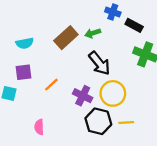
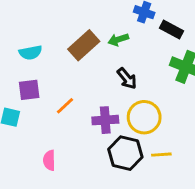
black arrow: (99, 63) -> (127, 78), size x0.7
purple cross: (83, 96) -> (105, 120), turned -30

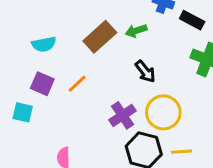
purple square: (29, 90) -> (42, 84), turned 30
orange line: (65, 106) -> (77, 84), moved
purple cross: (105, 120) -> (123, 115), turned -30

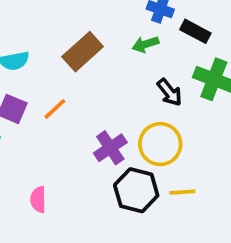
green arrow: (136, 31) -> (145, 44), moved
black arrow: (145, 72) -> (169, 92), moved

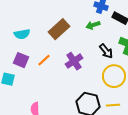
yellow circle: (160, 144) -> (114, 76), moved
purple cross: (110, 148) -> (74, 61), moved

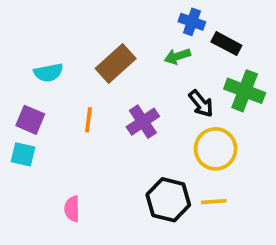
purple square: (21, 60) -> (30, 120), moved
orange line: (44, 60) -> (88, 120), turned -40

